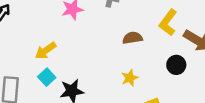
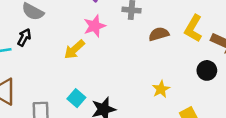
brown semicircle: (132, 38) -> (159, 34), moved
yellow arrow: (46, 51) -> (74, 49), moved

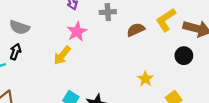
yellow L-shape: (193, 28) -> (166, 20), turned 35

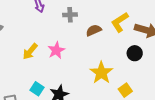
pink star: (77, 32) -> (56, 50), moved
yellow star: (145, 79) -> (101, 73), size x1.6

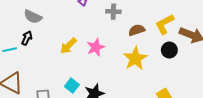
black circle: (135, 53) -> (169, 50), moved
yellow star: (101, 73) -> (135, 58), moved

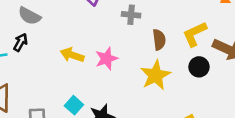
brown semicircle: (137, 30) -> (159, 40), turned 98
yellow arrow: (68, 46) -> (72, 55), turned 60

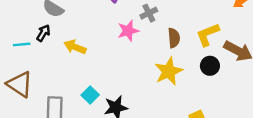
gray cross: (131, 15) -> (149, 13), turned -35
yellow arrow: (72, 55) -> (75, 47), moved
pink star: (106, 59) -> (128, 31), moved

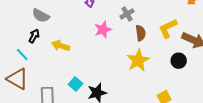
gray cross: (149, 13) -> (127, 14), moved
cyan line: (22, 44) -> (22, 55), moved, turned 56
black circle: (210, 66) -> (179, 61), moved

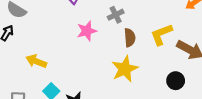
yellow arrow: (61, 46) -> (36, 61), moved
black circle: (179, 61) -> (176, 81), moved

